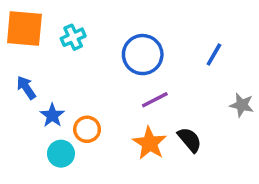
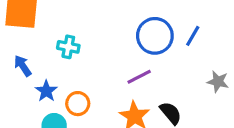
cyan cross: (73, 37) -> (68, 47), moved, turned 35
blue circle: (143, 55) -> (155, 36), moved

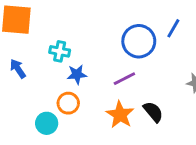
blue line: (193, 36) -> (173, 28), moved
blue star: (46, 91) -> (77, 74), moved, turned 30

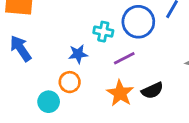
cyan cross: (60, 51) -> (103, 32), moved
blue arrow: (18, 69) -> (21, 48), size x1.4
black semicircle: (153, 112) -> (152, 90), turned 105

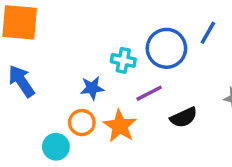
black semicircle: (152, 90) -> (184, 117), moved
orange star: (120, 93) -> (120, 126), moved

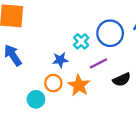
cyan cross: (123, 60) -> (81, 41), turned 35

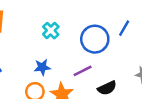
cyan cross: (81, 41) -> (51, 31), moved

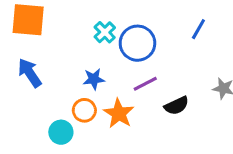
blue circle: (95, 39) -> (137, 43), moved

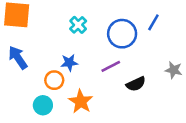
blue circle: (137, 43) -> (122, 34), moved
orange circle: (84, 110) -> (54, 80), moved
orange star: (119, 113) -> (81, 102), moved

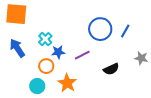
blue line: (153, 22) -> (125, 31), moved
cyan cross: (78, 25) -> (45, 39), moved
purple line: (111, 66) -> (82, 55), moved

